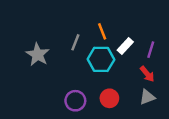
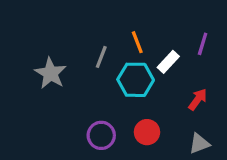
purple line: (151, 50) -> (203, 44), moved
red arrow: (147, 74) -> (198, 99), turned -105
gray triangle: (147, 97) -> (199, 144), moved

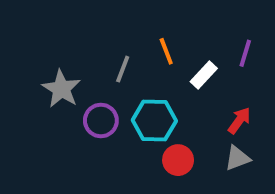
cyan hexagon: (136, 80) -> (154, 121), moved
purple circle: (101, 135) -> (101, 121), moved
gray triangle: (199, 144) -> (237, 158), moved

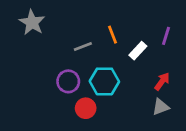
gray line: (123, 69) -> (83, 47), turned 48
gray star: (61, 89) -> (32, 22), moved
red circle: (178, 160) -> (86, 108), moved

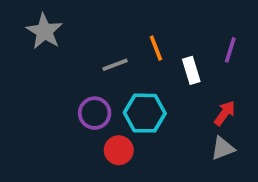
white rectangle: (138, 51) -> (191, 70), turned -60

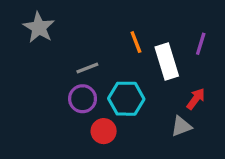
gray line: (115, 65) -> (87, 68), moved
white rectangle: (191, 70) -> (167, 62), size x1.5
gray triangle: (223, 148) -> (181, 126), moved

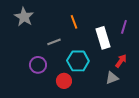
orange line: (136, 42) -> (74, 22), moved
purple circle: (83, 99) -> (38, 65), moved

